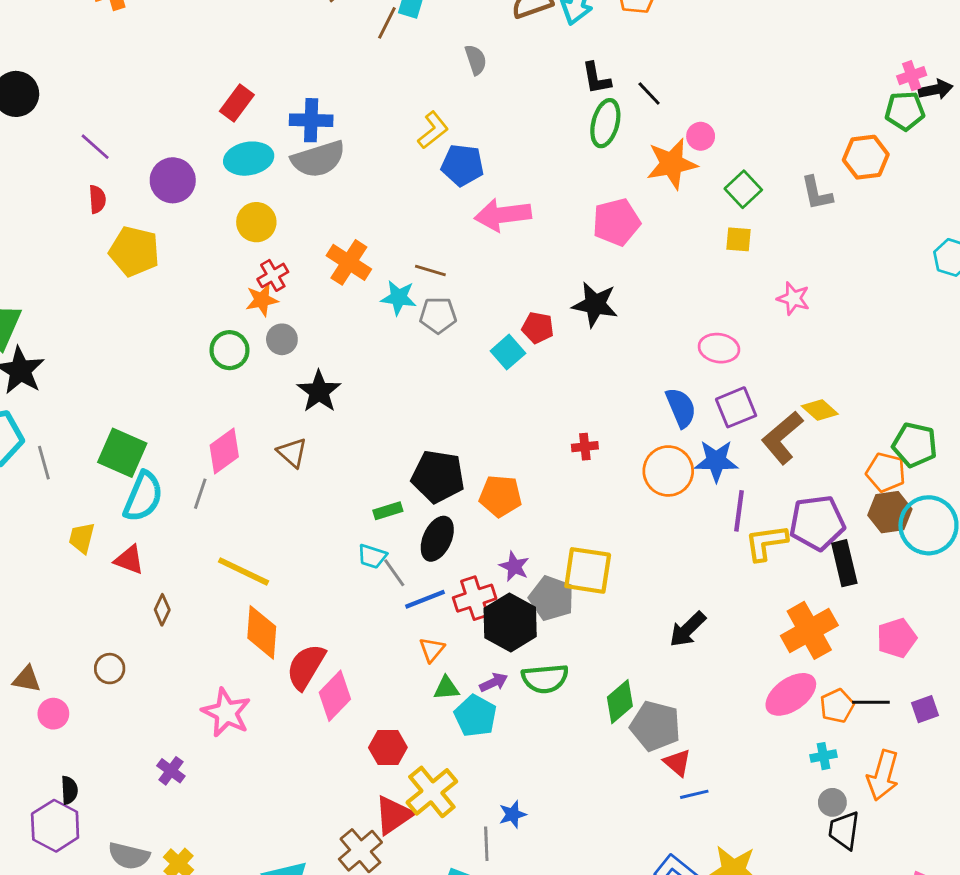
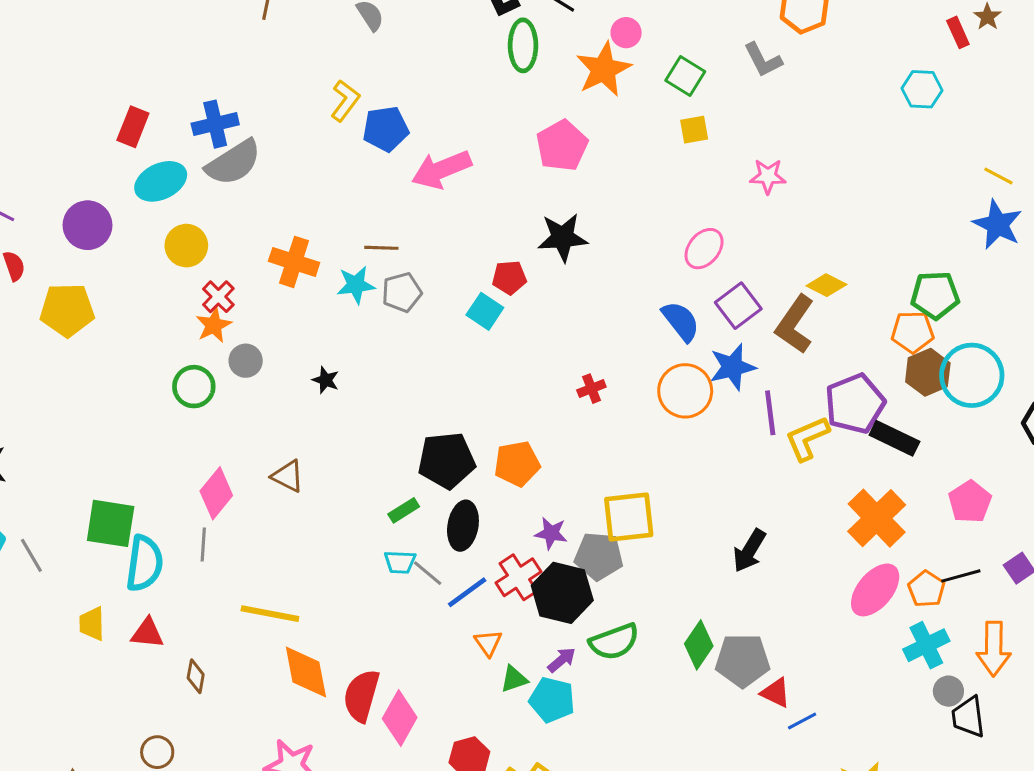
pink ellipse: (719, 348) -> (704, 249), turned -45
black star: (319, 391) -> (326, 380), moved, size x0.6
black rectangle: (844, 563) -> (894, 438), turned -36
cyan cross: (823, 756) -> (926, 645), size x1.6

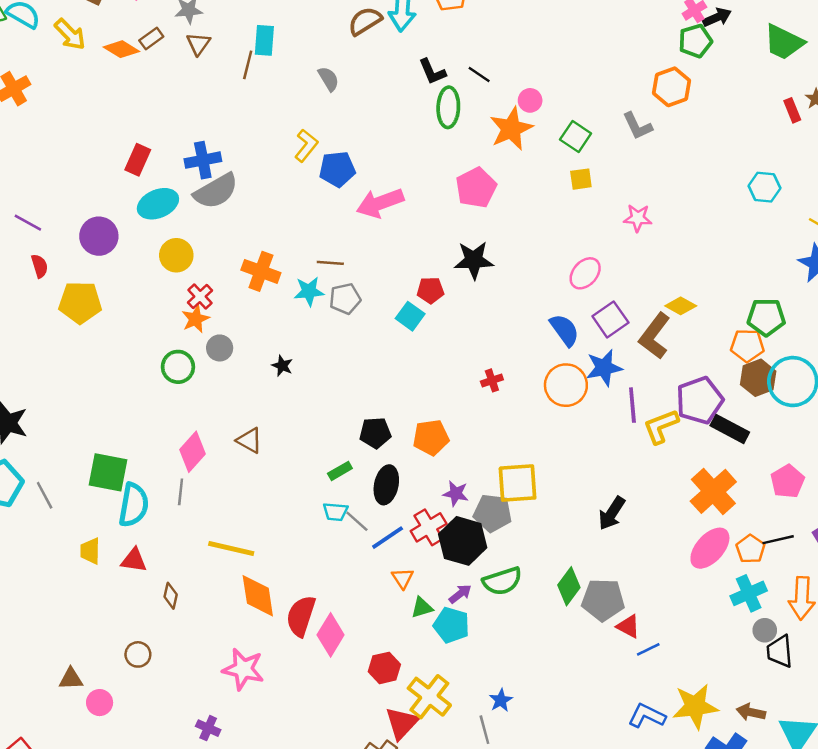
cyan hexagon: (922, 89) -> (764, 187), moved
black pentagon: (447, 460) -> (375, 433), size x0.7

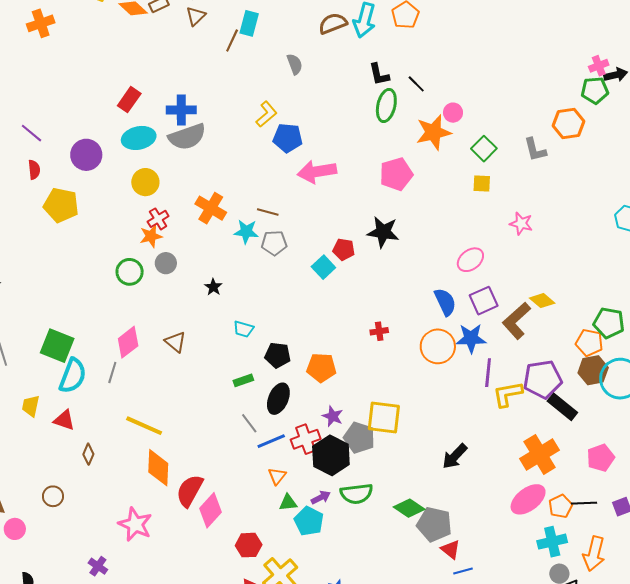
cyan trapezoid: (335, 512) -> (243, 329), moved
green diamond: (569, 586) -> (409, 508), turned 76

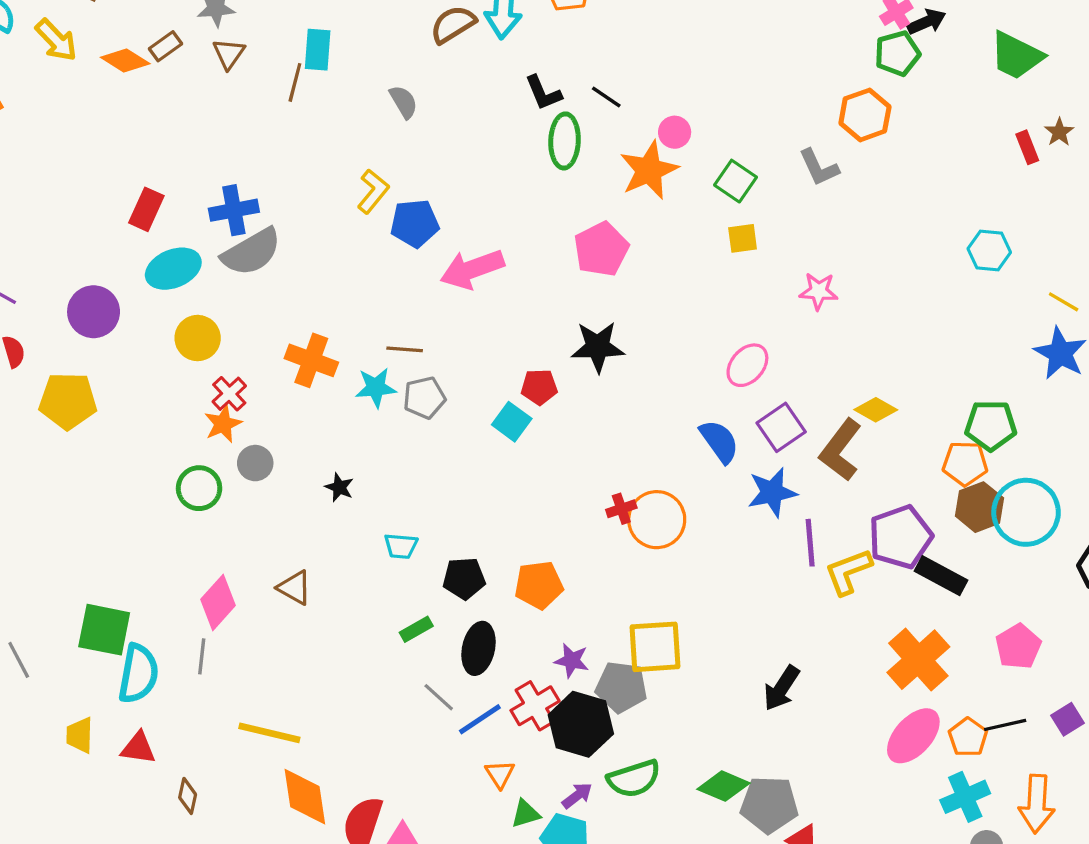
orange circle: (438, 346) -> (657, 520), moved

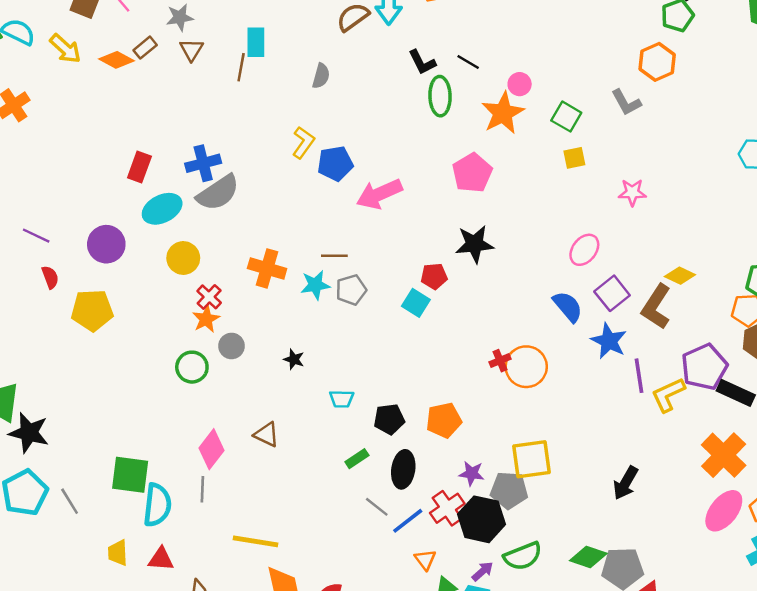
gray semicircle: (404, 102) -> (321, 76), turned 50
blue star: (772, 492) -> (609, 341), turned -30

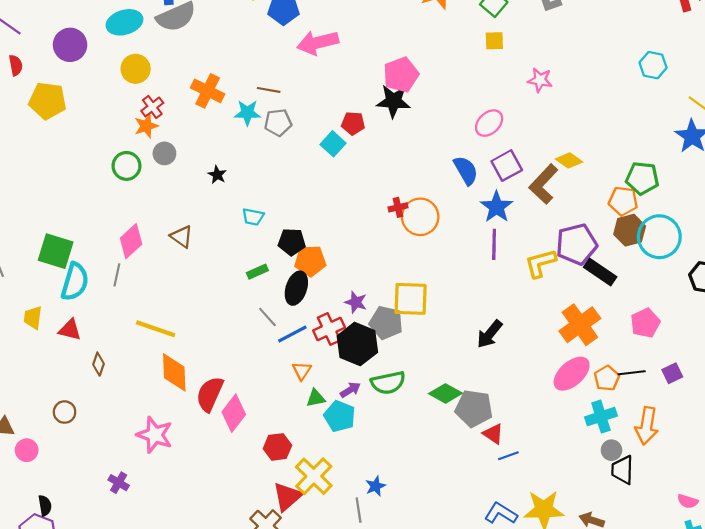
pink pentagon: (472, 173) -> (401, 75), moved
purple line: (639, 376) -> (494, 244), moved
orange pentagon: (444, 420) -> (310, 261), moved

